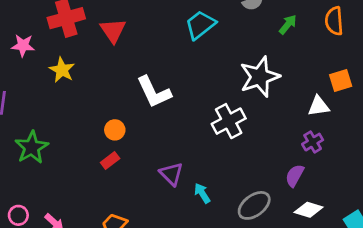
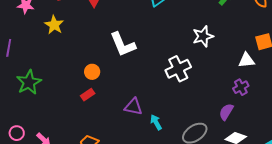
white star: (260, 77) -> (203, 36), size x0.7
purple triangle: (171, 174) -> (133, 107), turned -36

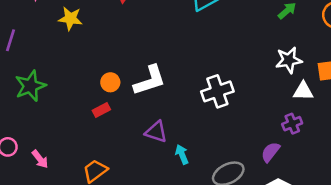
yellow star: (54, 25) -> (70, 19), turned -30
white star: (203, 36) -> (289, 60), moved
white L-shape: (123, 44) -> (150, 80), moved, turned -92

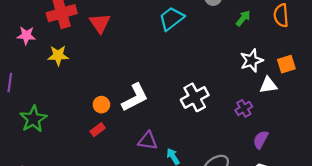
purple cross: (292, 124) -> (244, 108), moved
purple semicircle: (270, 152) -> (261, 140), moved

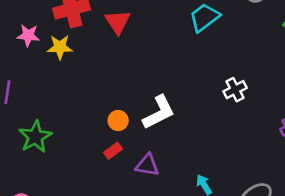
yellow star: (58, 55) -> (60, 47), moved
white cross: (195, 97) -> (235, 90), moved, size x0.7
purple triangle: (148, 141) -> (147, 165), moved

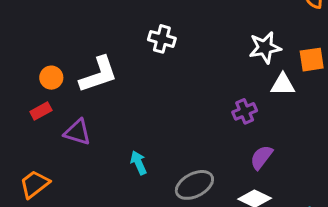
white cross: (235, 90) -> (162, 39), moved, turned 35

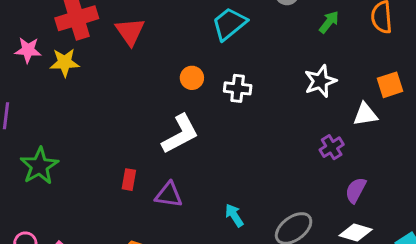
white star: (265, 48) -> (320, 81), moved
orange circle: (51, 78) -> (192, 78), moved
red rectangle: (41, 111) -> (129, 180), turned -42

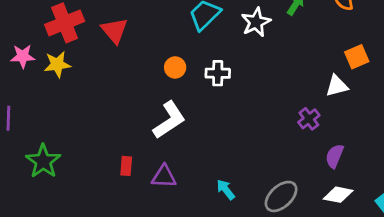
white star: (320, 81) -> (256, 22), moved

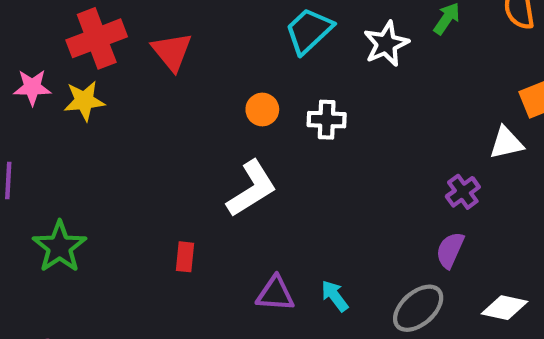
purple semicircle: (335, 156) -> (450, 250), moved
purple triangle: (164, 177) -> (275, 294), moved

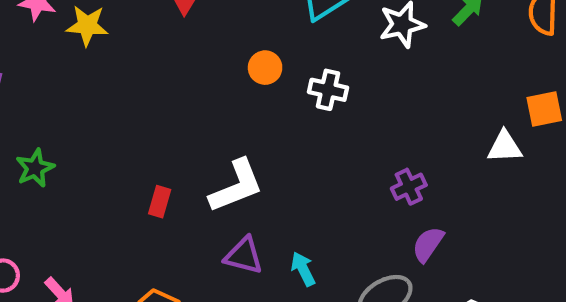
white L-shape: (252, 189) -> (236, 186), moved
purple cross: (463, 192) -> (409, 187), moved
green star: (60, 247) -> (35, 168), size x0.7

